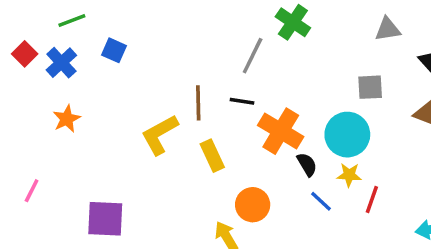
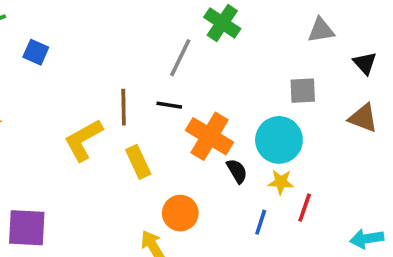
blue line: (321, 201) -> (261, 222), moved, turned 65

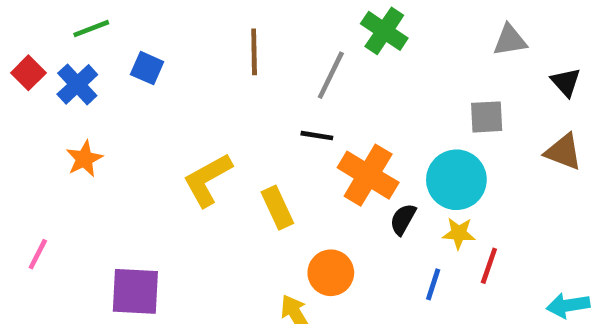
brown line: (124, 107) -> (254, 52), moved
black semicircle: (237, 171) -> (403, 219), turned -120

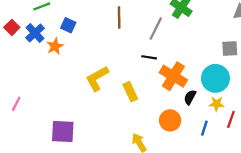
orange star: (84, 159) -> (55, 46), moved
pink line: (38, 254) -> (16, 104), moved
orange circle: (331, 273) -> (170, 120), moved

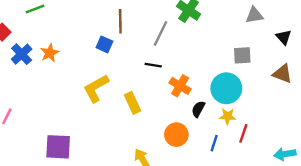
blue square: (68, 25) -> (104, 44), moved
blue cross: (35, 33) -> (22, 54), moved
orange cross: (173, 76) -> (180, 86), size x0.7

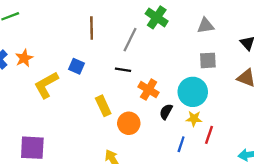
gray triangle: (254, 15) -> (206, 26), moved
blue square: (104, 44) -> (76, 66), moved
yellow L-shape: (96, 88) -> (46, 85), moved
orange circle: (176, 135) -> (129, 123), moved

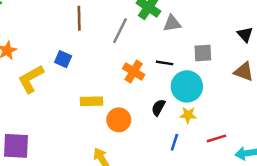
gray triangle: (206, 26) -> (172, 23), moved
black line: (123, 70) -> (165, 63), moved
orange cross: (149, 90) -> (134, 72), moved
yellow rectangle: (103, 106) -> (92, 101), turned -66
red line: (209, 135) -> (217, 138), moved, turned 54

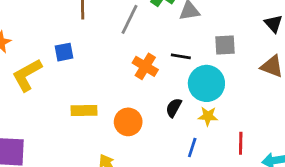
blue square: (63, 59) -> (64, 52), turned -35
yellow rectangle: (92, 101) -> (84, 111), moved
red line: (217, 138) -> (241, 143), turned -72

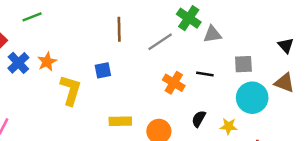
gray line: (130, 19) -> (160, 42), turned 30
yellow L-shape: (27, 75) -> (71, 90), turned 136
cyan circle: (206, 83) -> (252, 98), moved

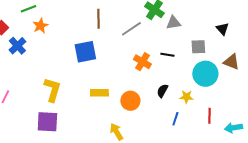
black triangle: (286, 45) -> (222, 29), moved
orange star: (47, 62) -> (40, 26), moved
blue square: (103, 70) -> (85, 52), size x1.6
yellow L-shape: (71, 90) -> (52, 90), moved

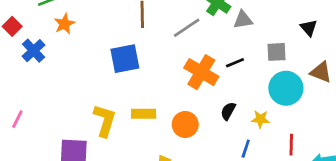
black line: (167, 55) -> (235, 63), turned -32
orange cross: (142, 62) -> (201, 72), size x1.4
yellow L-shape: (52, 90) -> (105, 120), moved

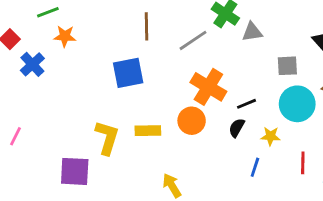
orange star: (64, 24) -> (65, 36), turned 30
black line: (235, 63) -> (246, 104), moved
orange circle: (185, 124) -> (192, 121), moved

